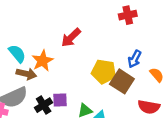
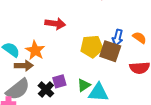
red arrow: (71, 38) -> (55, 24), turned -114
blue arrow: (135, 59) -> (118, 38), moved

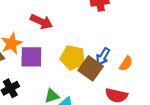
orange semicircle: (139, 38) -> (126, 64), turned 72
purple square: (59, 81) -> (31, 57), moved, size x1.5

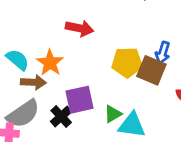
purple square: (31, 57) -> (79, 100), moved

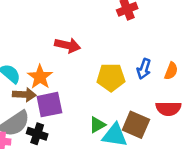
brown square: (151, 70) -> (136, 125), moved
purple square: (79, 100) -> (49, 105), moved
black cross: (61, 117) -> (37, 134), moved, turned -30

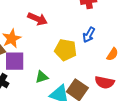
blue arrow: (144, 69) -> (89, 35), moved
green triangle: (97, 125) -> (42, 77), moved

